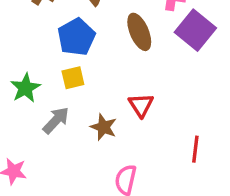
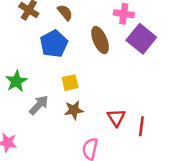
yellow square: (73, 78) -> (70, 83), moved
red triangle: (141, 105) -> (116, 118), moved
brown star: (104, 127) -> (74, 110), turned -30

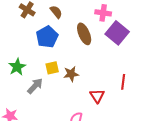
yellow square: (70, 83) -> (52, 68), moved
brown star: (74, 110) -> (71, 74), moved
red line: (141, 126) -> (123, 82), moved

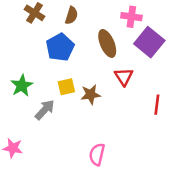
brown semicircle: (56, 12) -> (71, 15), turned 56
red triangle: (97, 96) -> (124, 77), moved

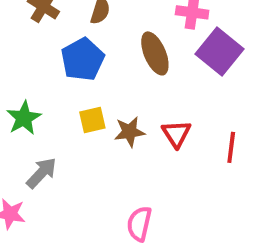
red triangle: (124, 77) -> (176, 134), moved
gray arrow: (45, 110) -> (41, 173), moved

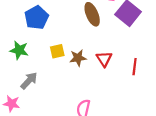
blue pentagon: (83, 59) -> (37, 18), moved
green star: (24, 118) -> (19, 50), turned -30

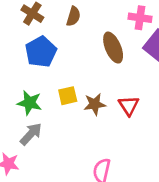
green star: (19, 50) -> (29, 103), moved

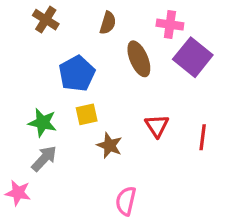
brown semicircle: (73, 16) -> (108, 23), moved
blue pentagon: (41, 52) -> (77, 74), moved
brown star: (95, 104) -> (109, 145), moved, turned 30

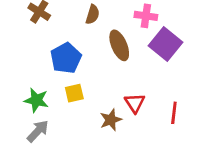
brown star: (109, 145) -> (111, 120), moved, turned 30

